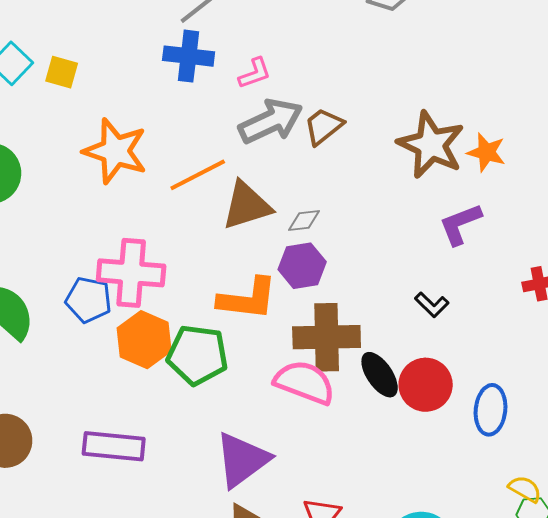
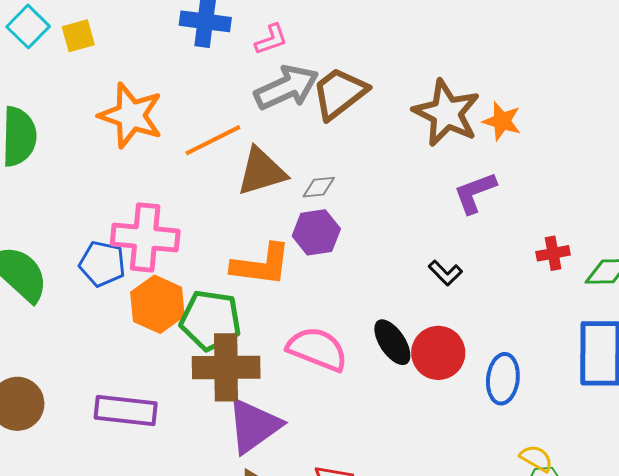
yellow square: (62, 72) -> (78, 36), turned -32
brown trapezoid: (323, 126) -> (339, 93), size x1.4
brown cross: (327, 337) -> (226, 367), moved

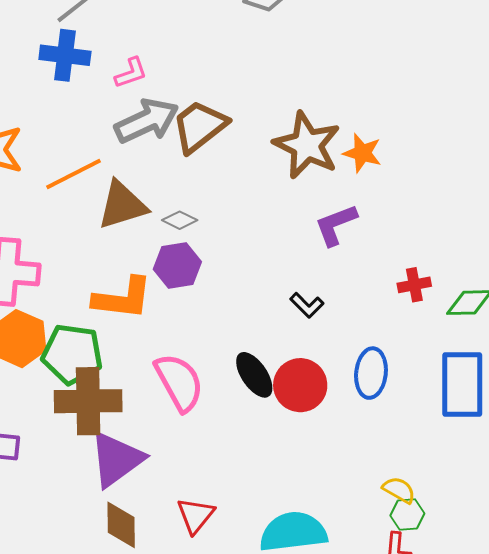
gray diamond: (319, 187) -> (180, 220), turned 32
pink semicircle: (317, 349) -> (179, 382), turned 40
blue ellipse: (503, 379) -> (371, 373), moved

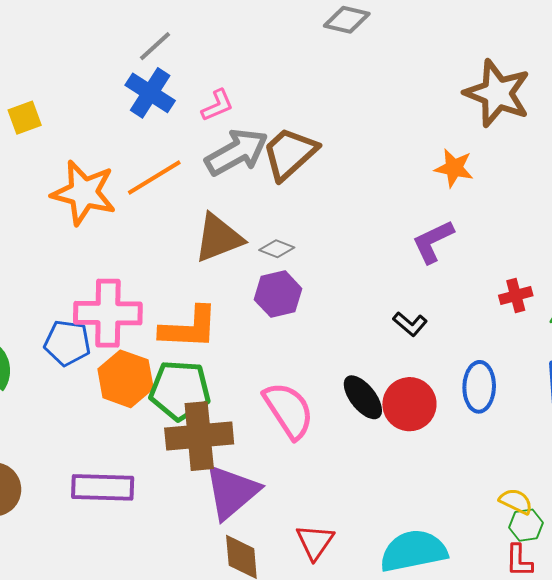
blue cross: (65, 55) -> (150, 93), turned 30
brown star: (307, 145) -> (497, 93), moved
orange line: (73, 174) -> (154, 177), moved
orange L-shape: (123, 298) -> (189, 328), moved

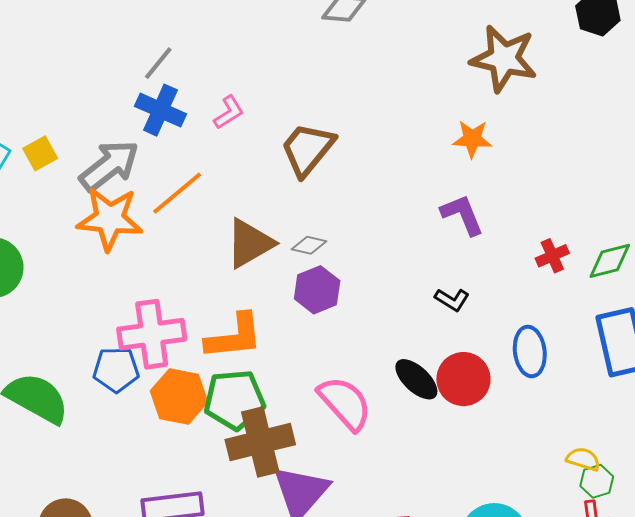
gray arrow: (237, 152) -> (109, 166), moved
purple L-shape: (433, 242) -> (462, 215), turned 102

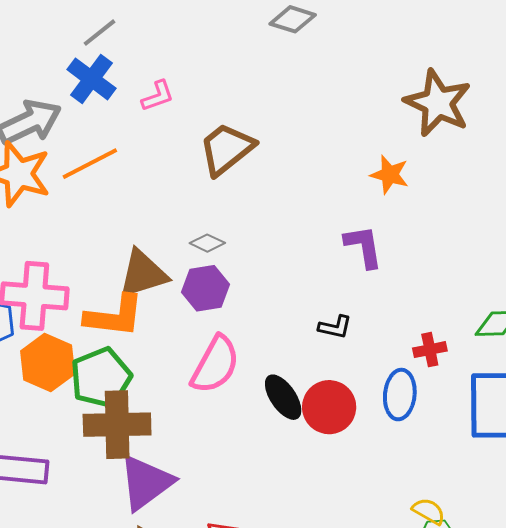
brown triangle: (250, 243) -> (143, 274), moved
red cross: (552, 256) -> (430, 350), moved
black L-shape: (452, 300) -> (335, 327), turned -32
green pentagon: (234, 400) -> (101, 378), turned -30
pink semicircle: (345, 403) -> (215, 365), moved, turned 58

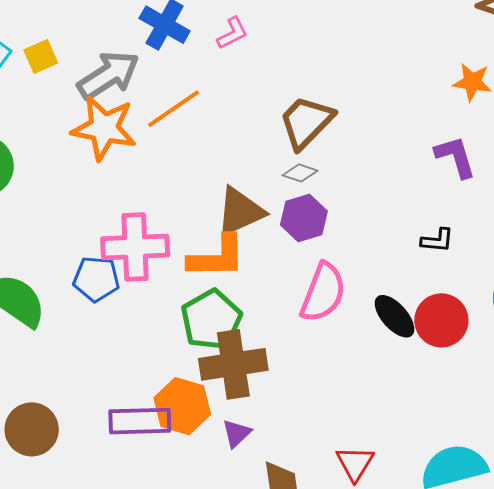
brown trapezoid: (227, 149) -> (306, 122), moved
orange hexagon: (48, 363) -> (182, 406), moved
purple triangle: (146, 483) -> (237, 433), moved, size x0.5

